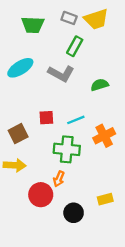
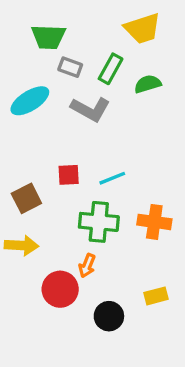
gray rectangle: (69, 18) -> (70, 67), moved
green semicircle: (100, 85) -> (148, 84), moved
orange cross: (104, 136) -> (154, 222), moved, turned 35

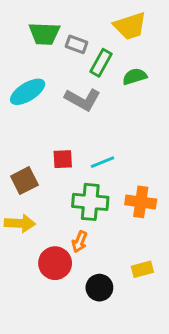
gray rectangle: (70, 67) -> (76, 44), moved

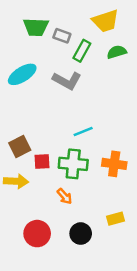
green semicircle: (135, 76) -> (117, 52), moved
red square: (63, 159) -> (42, 161), moved
orange arrow: (80, 242) -> (64, 196), turned -63
red circle: (55, 263) -> (37, 234), moved

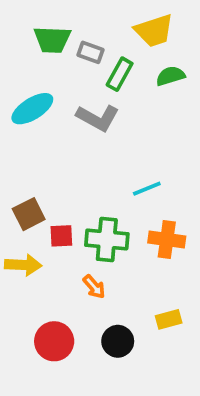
cyan line: (83, 132) -> (147, 189), moved

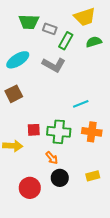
brown square: (29, 214) -> (14, 94), moved
black circle: (118, 341) -> (60, 178), moved

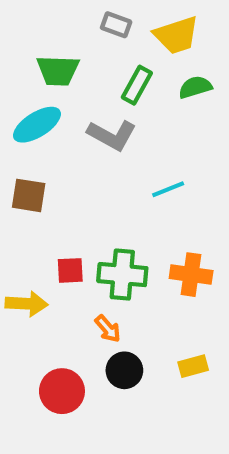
green trapezoid: (29, 22) -> (58, 71), moved
gray rectangle: (50, 29) -> (116, 25), moved
brown square: (14, 94) -> (29, 195), turned 36
cyan line: (81, 104) -> (168, 189), moved

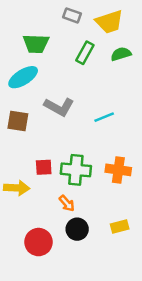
gray L-shape: (112, 135) -> (59, 107), moved

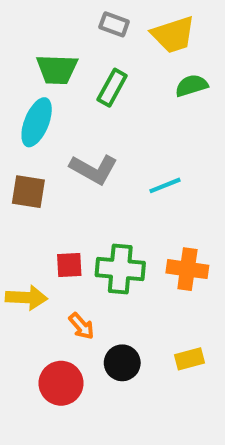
green rectangle: (85, 53) -> (112, 88), moved
cyan ellipse: (23, 77) -> (37, 122), turned -36
orange arrow: (67, 203) -> (81, 326), moved

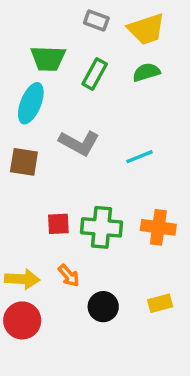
green semicircle: (192, 86) -> (146, 72), moved
yellow arrow: (26, 298) -> (22, 279), moved
red circle: (61, 383) -> (22, 320), moved

